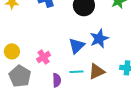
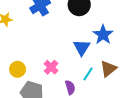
cyan line: (76, 72) -> (88, 74), turned -40

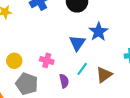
pink cross: (51, 67) -> (47, 60), turned -32
brown triangle: (108, 69) -> (104, 75), moved

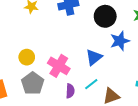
blue star: (98, 32) -> (120, 41), moved
pink cross: (47, 60) -> (59, 66), size x1.5

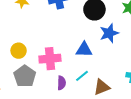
blue triangle: (94, 57) -> (84, 50), turned 42
pink cross: (59, 66) -> (50, 59), turned -35

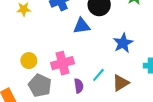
blue star: (109, 33) -> (123, 43), moved
blue triangle: (84, 50) -> (82, 26), moved

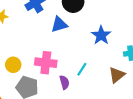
pink cross: (62, 63) -> (46, 63), turned 30
brown triangle: (121, 83) -> (117, 75), moved

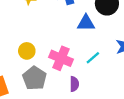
cyan line: (82, 69) -> (93, 58), moved

